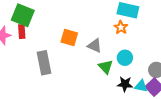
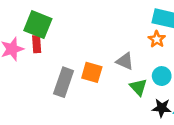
orange square: (69, 38) -> (92, 72), moved
gray rectangle: (44, 63) -> (64, 82), turned 30

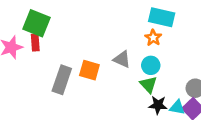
cyan circle: (162, 76) -> (151, 65), moved
green triangle: (138, 87) -> (148, 85), moved

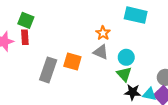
green square: (37, 23) -> (26, 20), size x0.7
orange star: (153, 38) -> (103, 33), moved

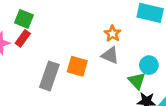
red rectangle: (25, 37) -> (23, 38), turned 40
cyan circle: (126, 57) -> (149, 65), moved

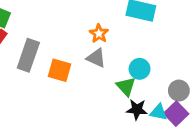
gray rectangle: (49, 76) -> (28, 55), moved

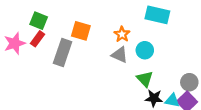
cyan circle: (140, 69) -> (145, 50), moved
orange square: (60, 70) -> (81, 31), moved

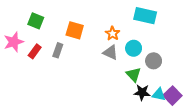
red rectangle: (37, 39) -> (35, 51), moved
gray rectangle: (63, 53) -> (58, 50), size x0.6
gray circle: (189, 82) -> (154, 61), moved

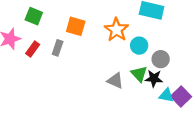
orange star: (113, 34) -> (116, 30), size x1.5
gray triangle: (110, 52) -> (115, 81), moved
black star: (142, 92) -> (154, 78), moved

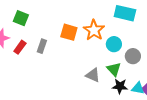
orange square: (76, 26) -> (69, 32), moved
black star: (154, 78) -> (120, 86), moved

